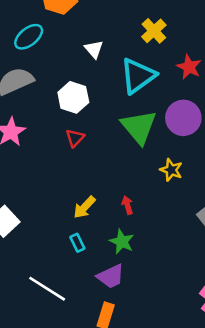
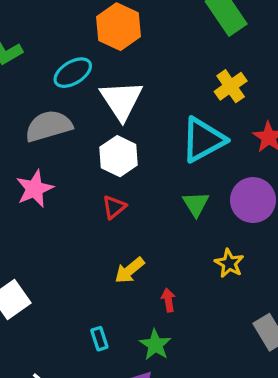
white triangle: (94, 49) -> (121, 100), moved, size x1.8
green triangle: (139, 127) -> (196, 204), size x0.6
yellow arrow: (84, 207) -> (130, 270), moved

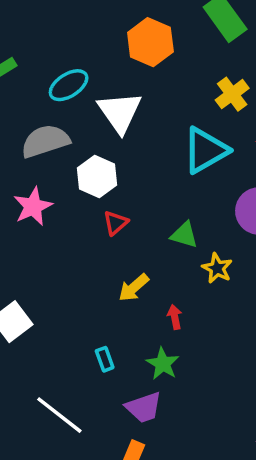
orange hexagon: (119, 27) -> (150, 42), moved
white hexagon: (119, 156) -> (97, 177), moved
green triangle: (196, 204) -> (184, 235), moved, turned -40
yellow star: (229, 263) -> (217, 268), moved

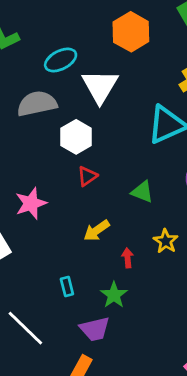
pink star: (33, 206) -> (31, 203), moved
yellow star: (217, 268) -> (166, 241), moved

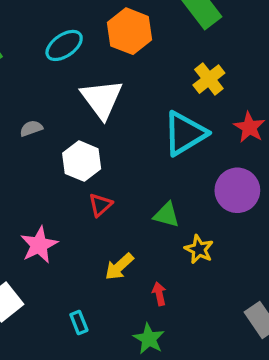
cyan ellipse: (61, 60) -> (64, 45), moved
gray semicircle: (37, 104) -> (31, 128), size x0.5
yellow star: (166, 241) -> (199, 249), moved
cyan rectangle: (67, 286) -> (79, 323), moved

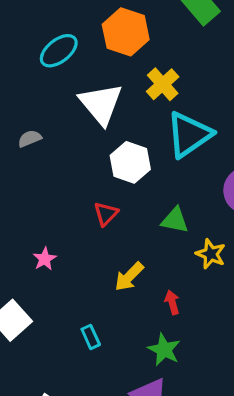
yellow cross: (209, 79) -> (163, 84), moved
white hexagon: (82, 161) -> (130, 162), moved
pink star: (39, 245) -> (45, 259), size x0.6

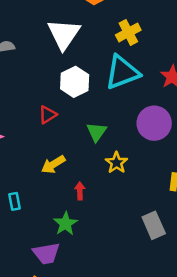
yellow cross: (163, 84) -> (128, 32), moved
green triangle: (175, 220) -> (97, 132), turned 40

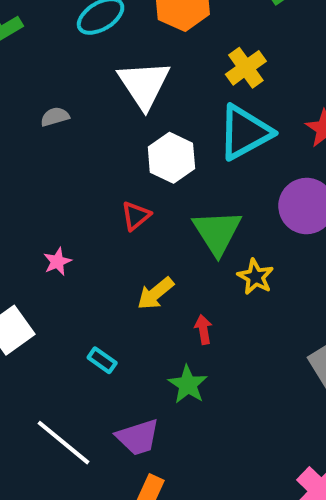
green triangle: (97, 132) -> (217, 232), size x1.5
cyan rectangle: (15, 201) -> (102, 360), turned -36
purple trapezoid: (46, 253) -> (138, 437), moved

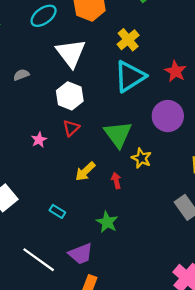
white hexagon: (171, 158) -> (70, 96), moved
pink star: (57, 262) -> (39, 140), moved
red arrow: (203, 329) -> (116, 181), moved

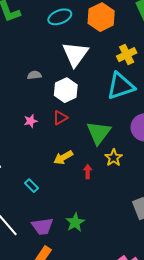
gray semicircle: (21, 75) -> (34, 75), moved
green star: (107, 222) -> (75, 222), moved

